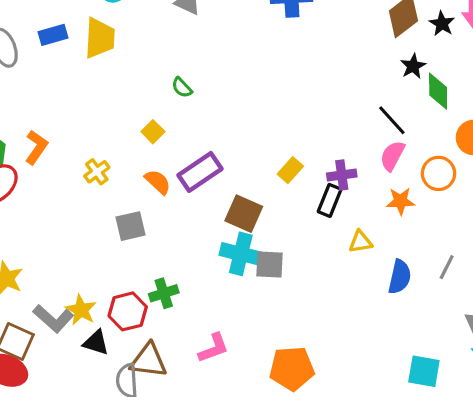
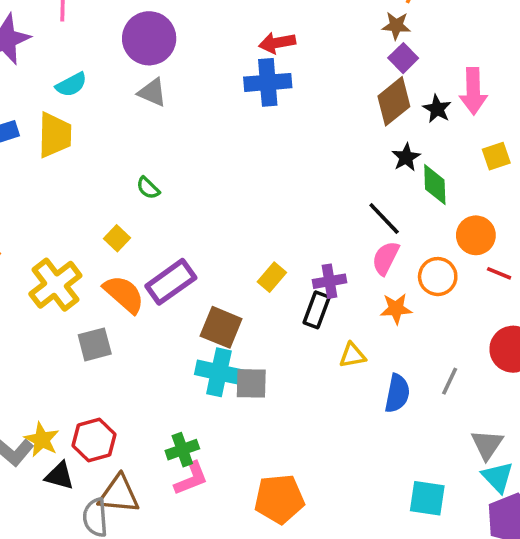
yellow cross: (97, 172) -> (55, 285), size x1.8
orange semicircle: (158, 182) -> (124, 294), size x1.4
green cross: (164, 293) -> (182, 450), moved

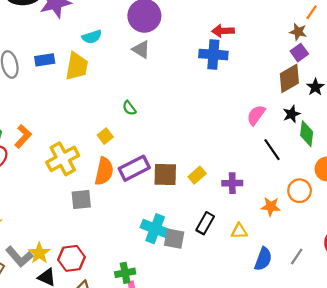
pink semicircle: (386, 258) -> (256, 115), moved
orange semicircle: (124, 294) -> (104, 171), turned 52
black rectangle: (317, 310) -> (205, 223), moved
brown square: (221, 327) -> (165, 174), moved, turned -30

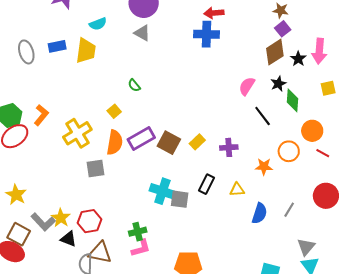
brown square: (165, 174) -> (169, 143), turned 30

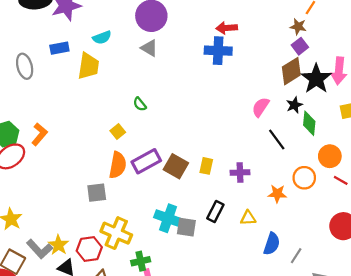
blue rectangle: (57, 46) -> (59, 48), moved
black star: (298, 59) -> (316, 79), size x1.8
yellow cross: (77, 133) -> (116, 233), moved, turned -36
yellow rectangle: (197, 142) -> (206, 166), turned -35
gray line: (289, 210) -> (296, 256), moved

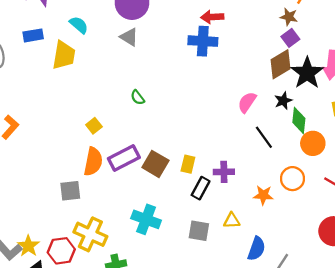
cyan semicircle: (102, 37) -> (79, 25), turned -120
green semicircle: (140, 104) -> (138, 97), moved
orange circle: (330, 156) -> (313, 143), moved
black rectangle: (215, 211) -> (201, 188), moved
gray square: (186, 227) -> (199, 231), moved

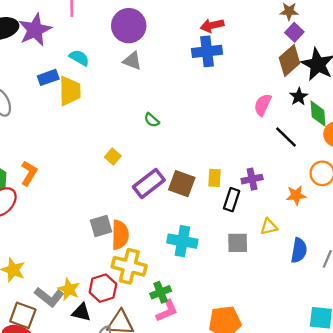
blue rectangle: (33, 35) -> (48, 77), moved
orange semicircle: (93, 162) -> (120, 235), moved

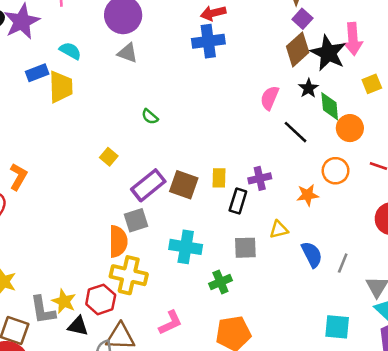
gray square: (101, 226) -> (136, 220), moved
blue semicircle: (299, 250) -> (312, 254), turned -35
green cross: (161, 292) -> (220, 282), moved
gray L-shape: (49, 297) -> (43, 310), turned 44

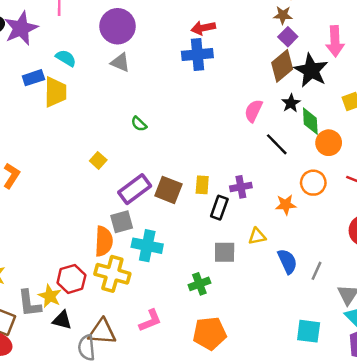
pink arrow: (353, 39) -> (335, 41), moved
cyan cross: (186, 247) -> (147, 246), moved
red hexagon: (101, 299) -> (71, 279), moved

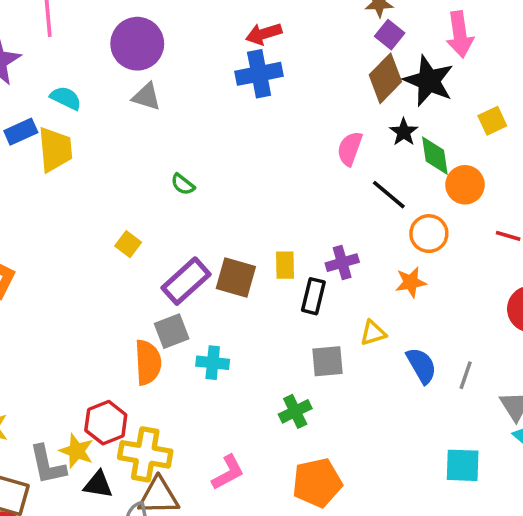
orange circle: (313, 183) -> (429, 234), moved
cyan cross: (147, 246) -> (213, 363), size x0.7
yellow cross: (112, 274) -> (145, 454), moved

